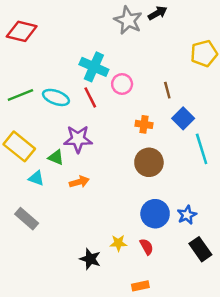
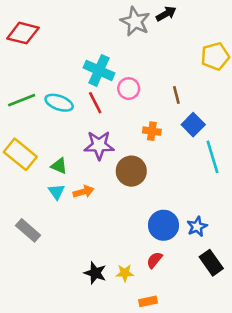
purple star: (78, 139) -> (99, 145), moved
brown circle: (149, 162) -> (131, 171), moved
cyan triangle: (36, 178) -> (56, 192), moved, turned 35
yellow star: (118, 243) -> (125, 273), moved
red semicircle: (146, 247) -> (154, 260), turned -112

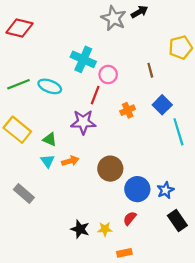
brown line: (176, 95) -> (150, 70), moved
red line: (95, 103) -> (95, 95), moved, turned 48
orange cross: (152, 131) -> (128, 110), turned -32
brown circle: (131, 171) -> (110, 169), moved

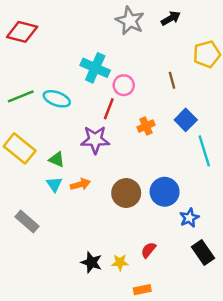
black arrow: (139, 12) -> (171, 18), moved
blue circle: (137, 189) -> (165, 192), moved

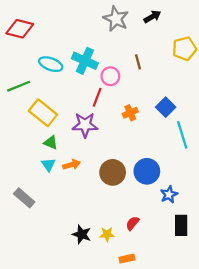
brown line: (172, 80) -> (138, 62), moved
cyan ellipse: (57, 99) -> (51, 64), moved
yellow rectangle: (20, 148) -> (43, 113), moved
black rectangle: (203, 252) -> (181, 225), turned 35

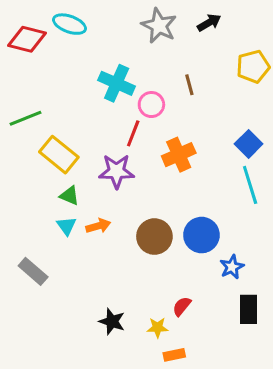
cyan ellipse: (51, 64) -> (69, 24), moved
blue square: (166, 107) -> (249, 144), moved
orange cross: (130, 113) -> (179, 155), size x1.5
yellow star: (107, 234) -> (157, 328), moved

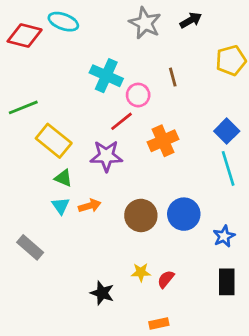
red line: (133, 133) -> (121, 121), turned 30
blue star: (232, 267) -> (224, 236), moved
yellow star: (157, 328) -> (141, 272), moved

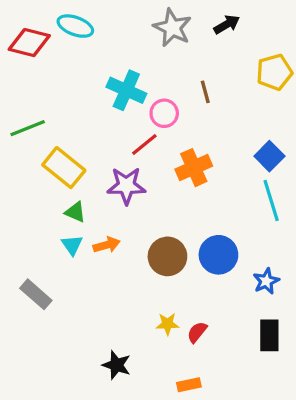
black star: (102, 293) -> (116, 365), moved

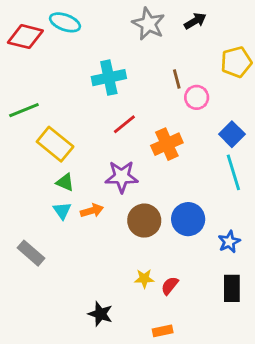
cyan cross: (126, 90) -> (109, 78), turned -36
pink circle: (164, 113) -> (197, 97), moved
purple star: (126, 186) -> (122, 177), moved

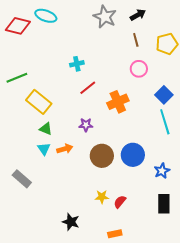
cyan cross: (109, 78) -> (77, 64), moved, size x0.6
brown line: (177, 79) -> (136, 40), moved
purple star: (122, 177) -> (86, 125), size x0.6

